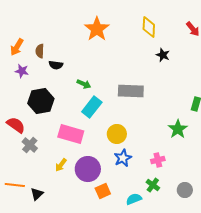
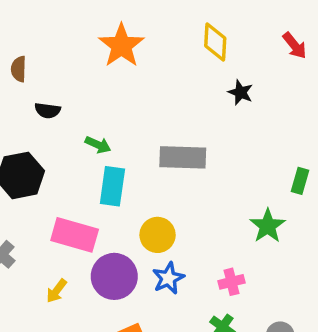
brown semicircle: (40, 51) -> (19, 69), moved
cyan rectangle: (92, 107) -> (112, 186), turned -30
purple circle: (88, 169) -> (114, 276), moved

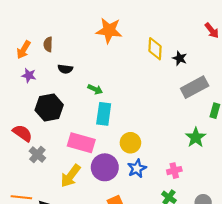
yellow diamond: (215, 42) -> (155, 49), moved
orange star: (121, 46) -> (109, 30), turned -30
gray rectangle: (183, 157) -> (195, 87), moved, turned -30
yellow arrow: (57, 291) -> (71, 176), size x1.6

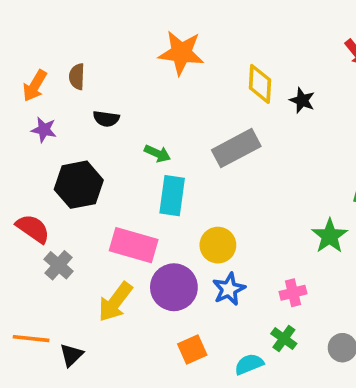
gray rectangle: (195, 87) -> (236, 148), moved

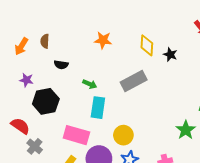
orange star: (181, 53) -> (103, 40), moved, size x0.7
purple star: (44, 130) -> (26, 80), moved

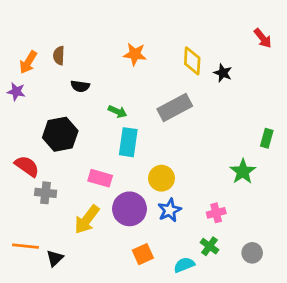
purple star: (26, 80) -> (16, 92), moved
pink rectangle: (76, 135) -> (100, 178), size x0.7
gray cross: (35, 146) -> (46, 193), turned -35

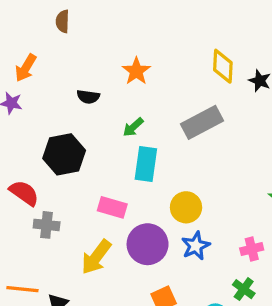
orange star: (135, 54) -> (136, 71), moved, turned 30
brown semicircle: (59, 56) -> (63, 21), moved
green arrow: (118, 112) -> (133, 127), turned 114

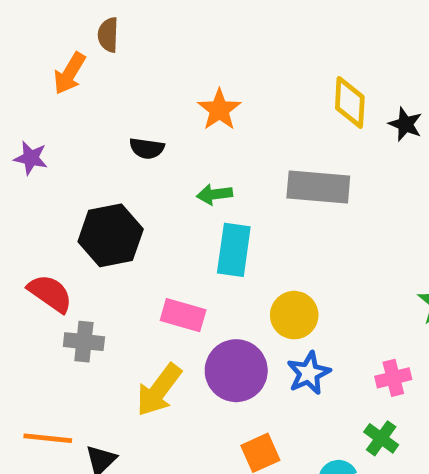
orange arrow: (26, 68) -> (69, 73), moved
gray rectangle: (202, 122) -> (318, 187), turned 33
green arrow: (133, 127) -> (214, 194), turned 35

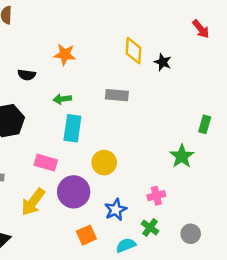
orange star: (219, 110) -> (65, 54), turned -30
gray rectangle: (318, 187) -> (117, 95), size x0.7
blue star: (309, 373) -> (116, 210), moved

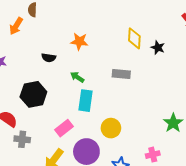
green arrow: (62, 99) -> (77, 77), turned 40
pink rectangle: (46, 163) -> (64, 128), turned -54

